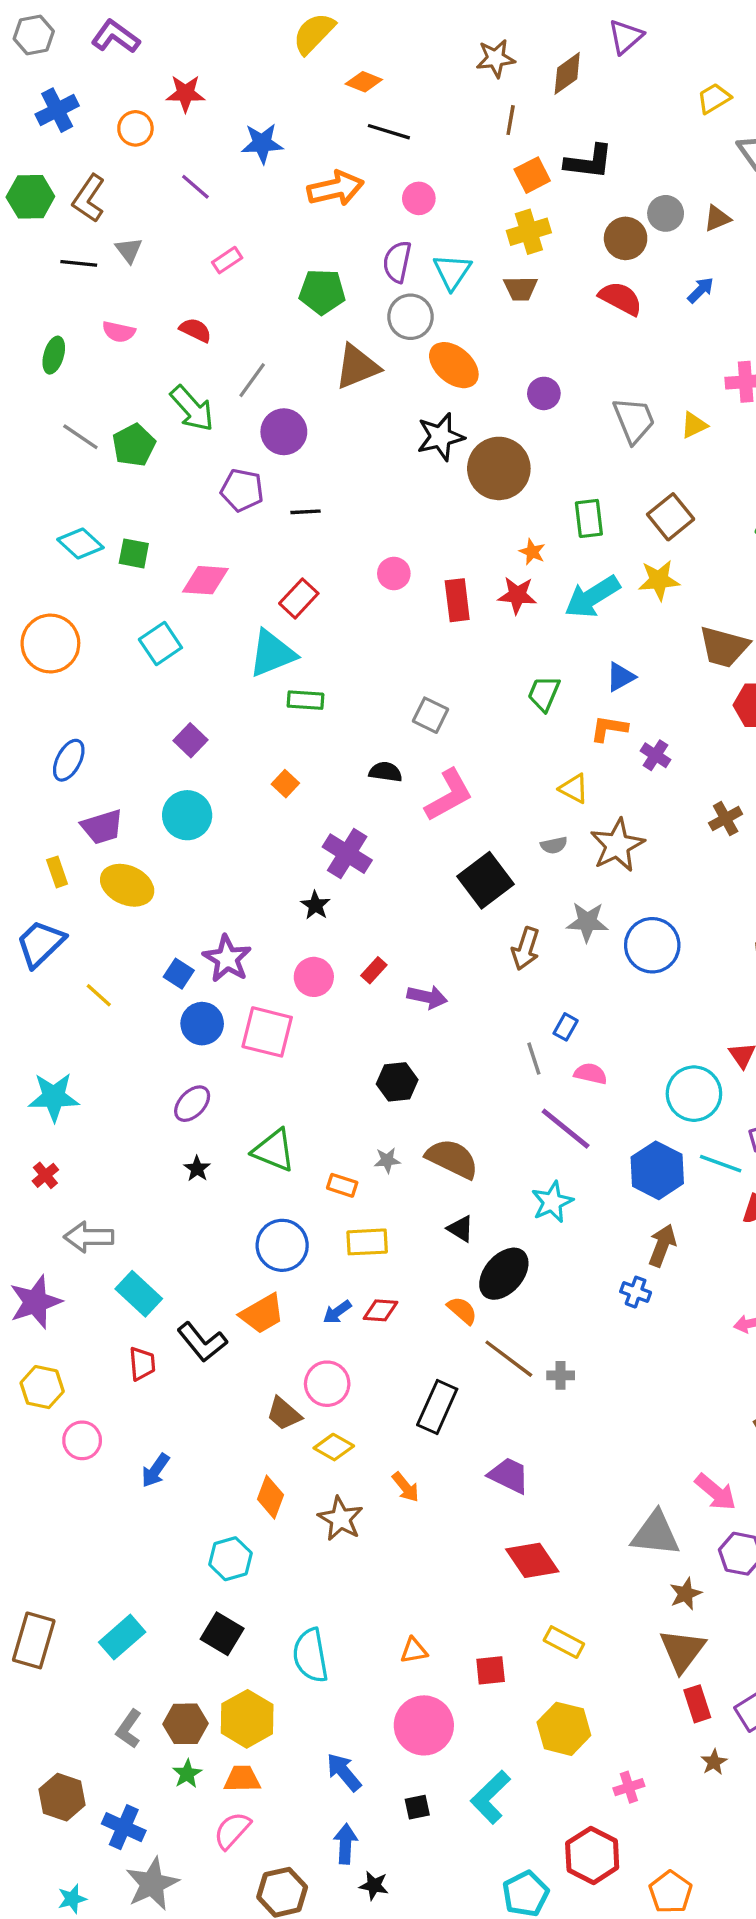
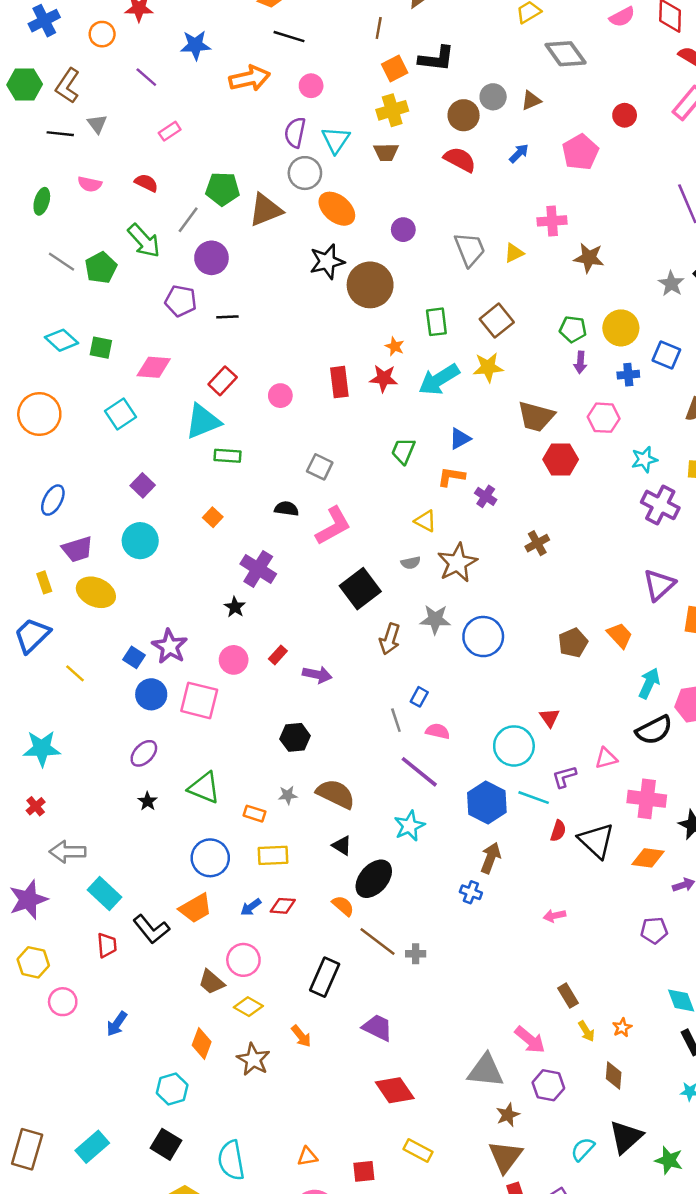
green pentagon: (322, 292) -> (223, 189), moved
pink circle: (394, 573) -> (280, 396), moved

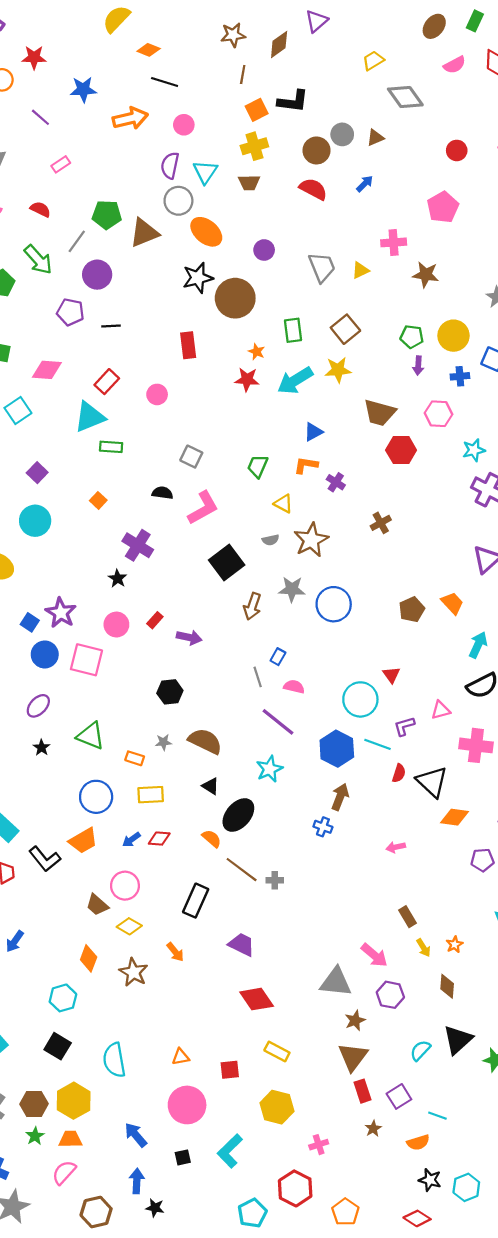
pink pentagon: (580, 152) -> (443, 207), moved
red rectangle: (339, 382) -> (188, 345), moved
green trapezoid: (403, 451) -> (258, 466), moved
orange diamond: (648, 858) -> (455, 817), moved

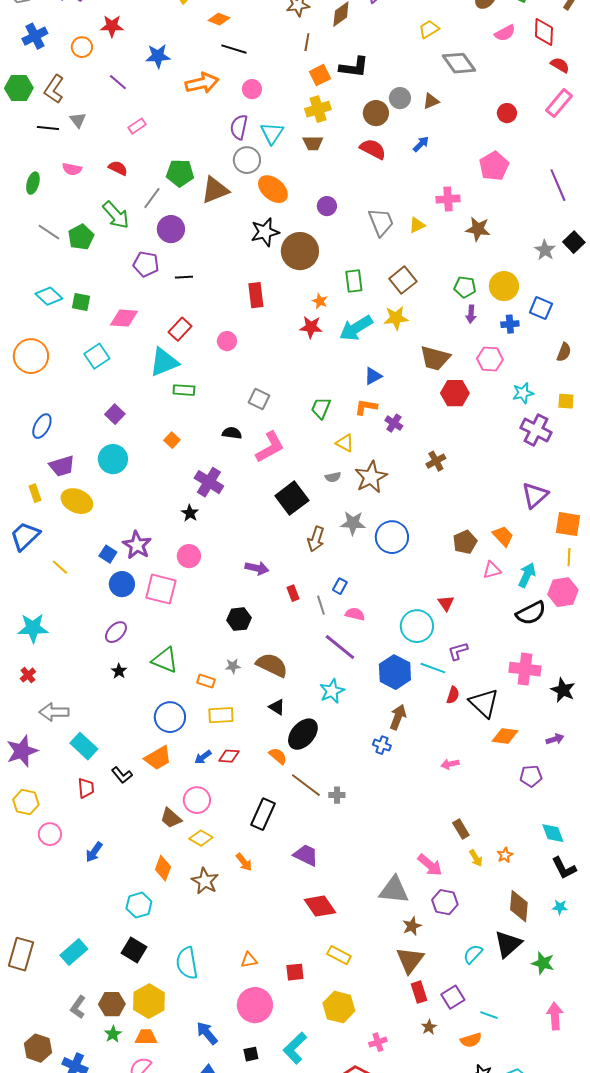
red rectangle: (155, 620) -> (293, 593), moved, turned -63
pink triangle: (441, 710) -> (492, 570), moved
black L-shape: (45, 859) -> (122, 775), size x0.7
brown diamond: (447, 986) -> (519, 906), moved, size x1.4

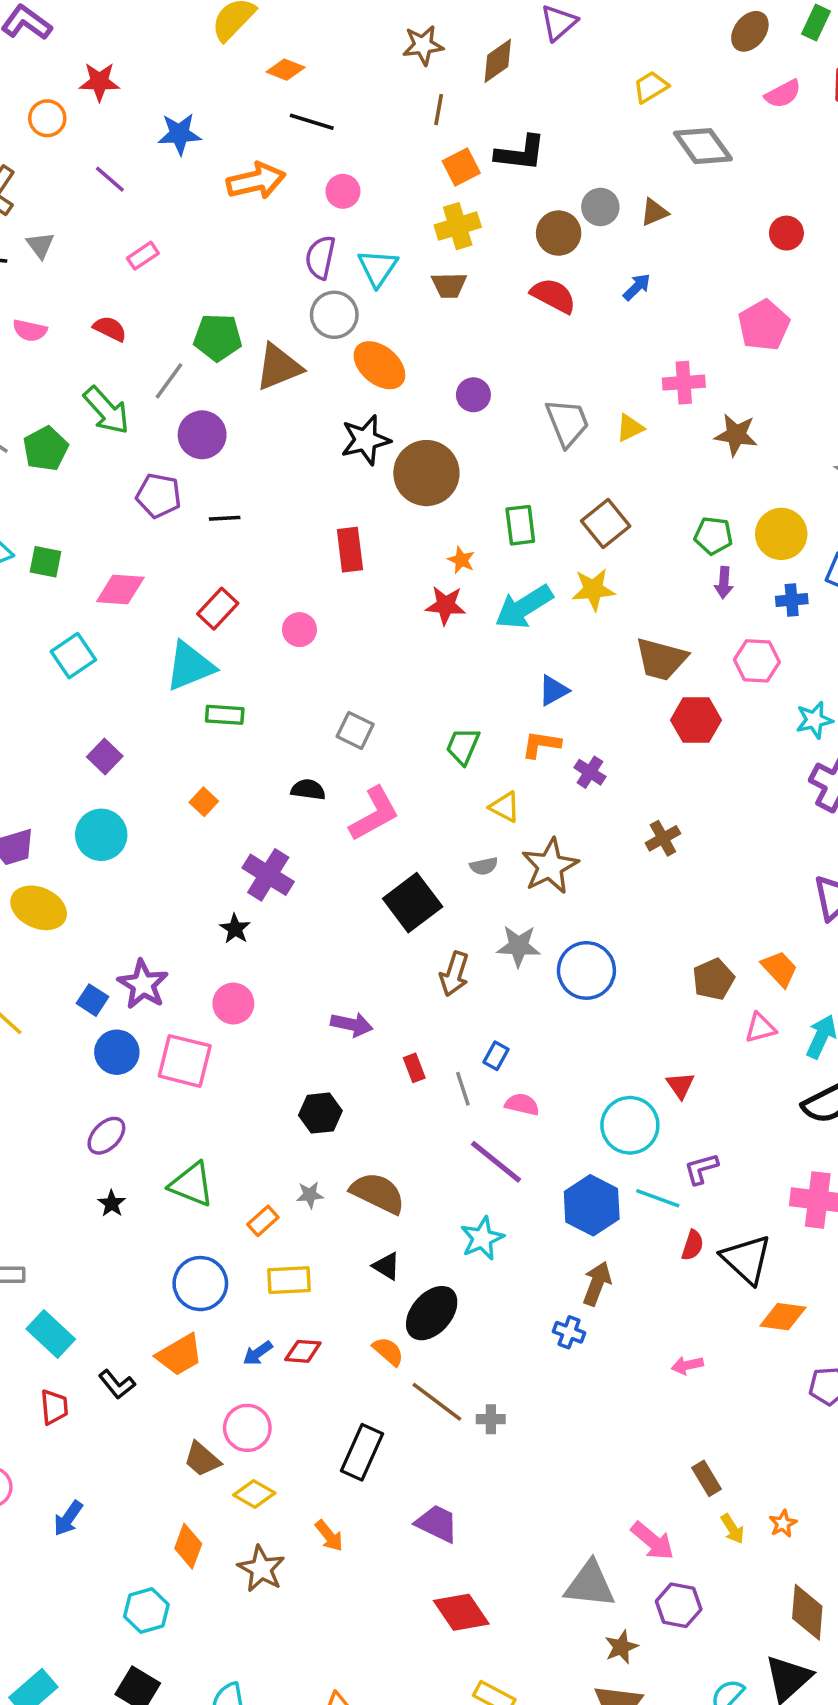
orange rectangle: (206, 681) -> (263, 1221), turned -60

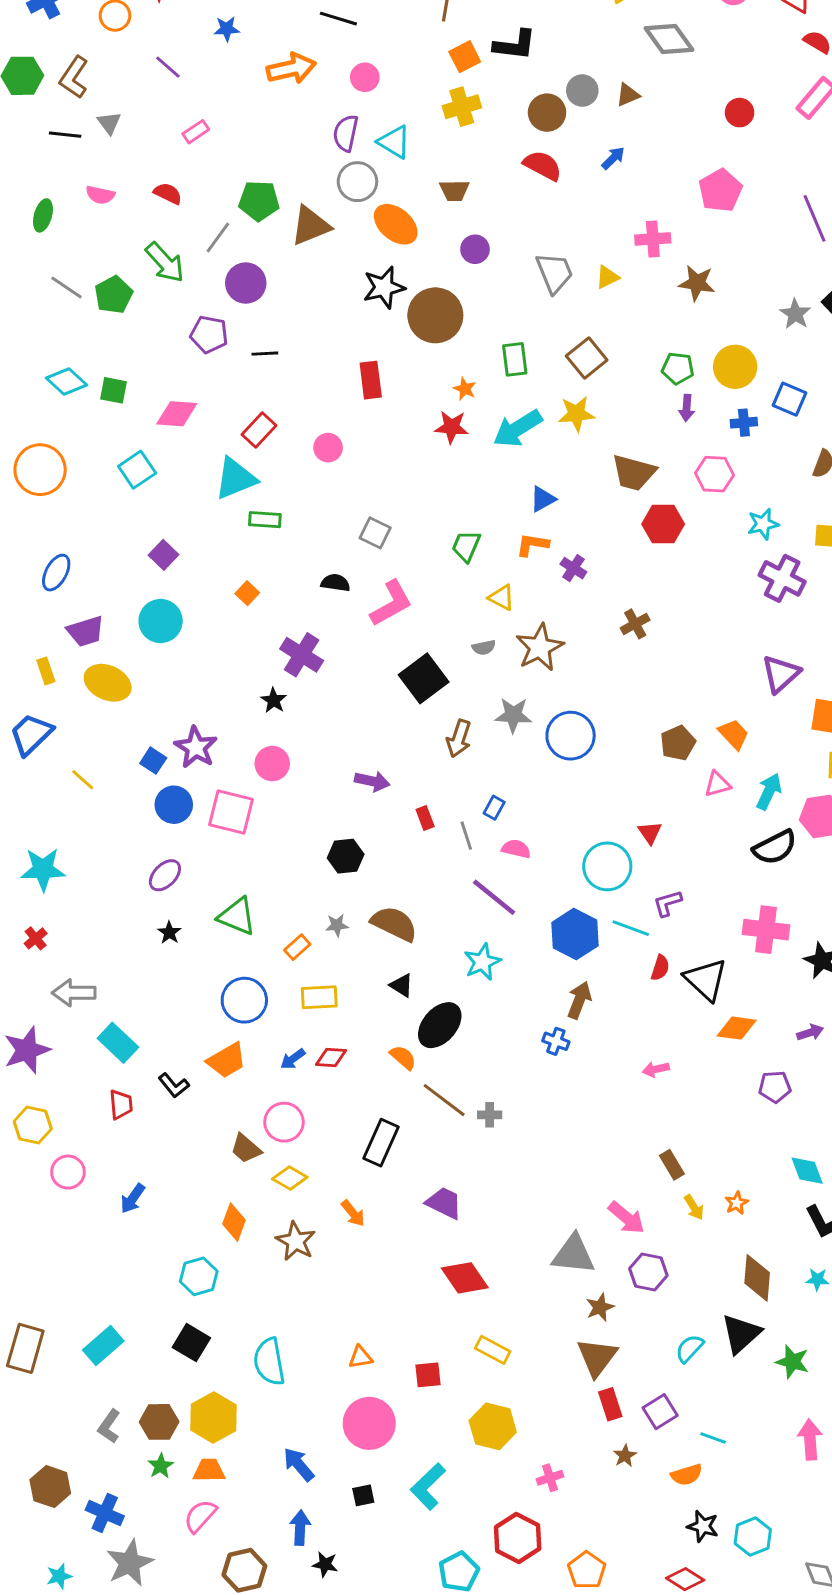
blue star: (179, 134) -> (227, 29), size x0.7
cyan triangle: (378, 268) -> (394, 142), turned -33
brown trapezoid: (449, 285) -> (454, 190), moved

